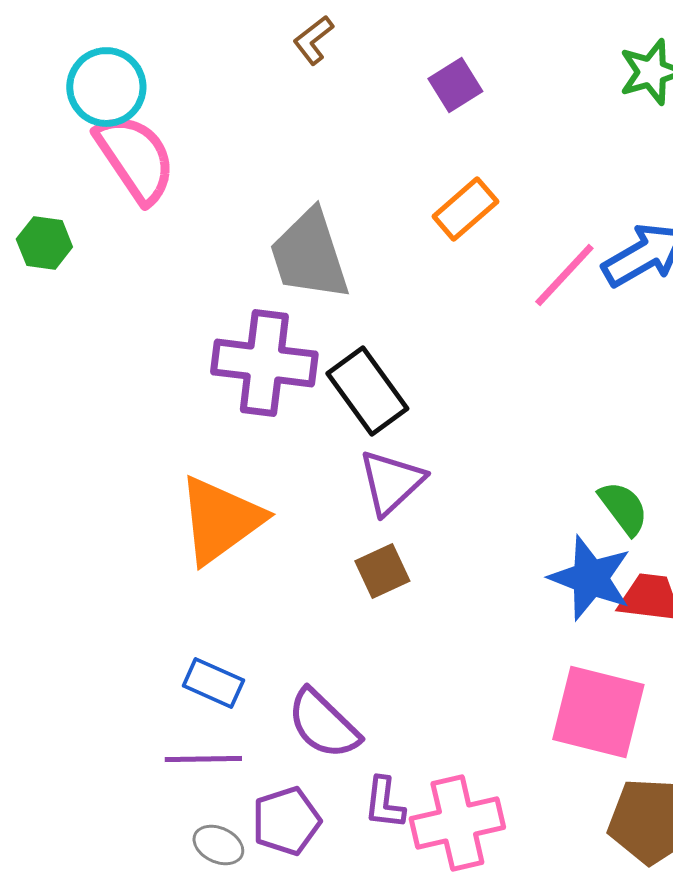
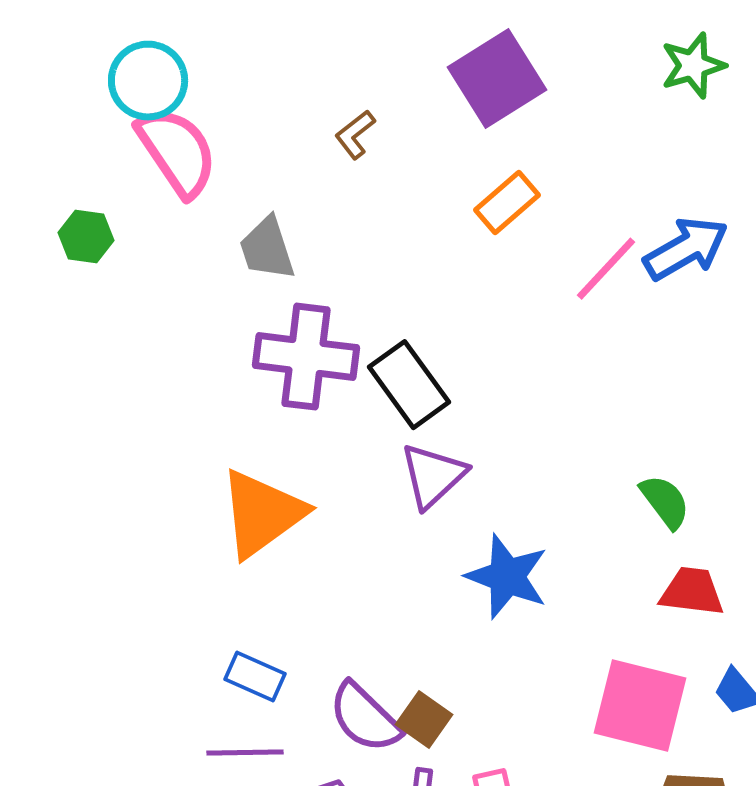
brown L-shape: (313, 40) -> (355, 135), moved
purple square: (455, 85) -> (497, 79), size x1.8
gray trapezoid: (309, 255) -> (267, 249), moved, size x0.7
brown square: (382, 571) -> (424, 720), moved, turned -30
blue star: (590, 578) -> (507, 577), moved

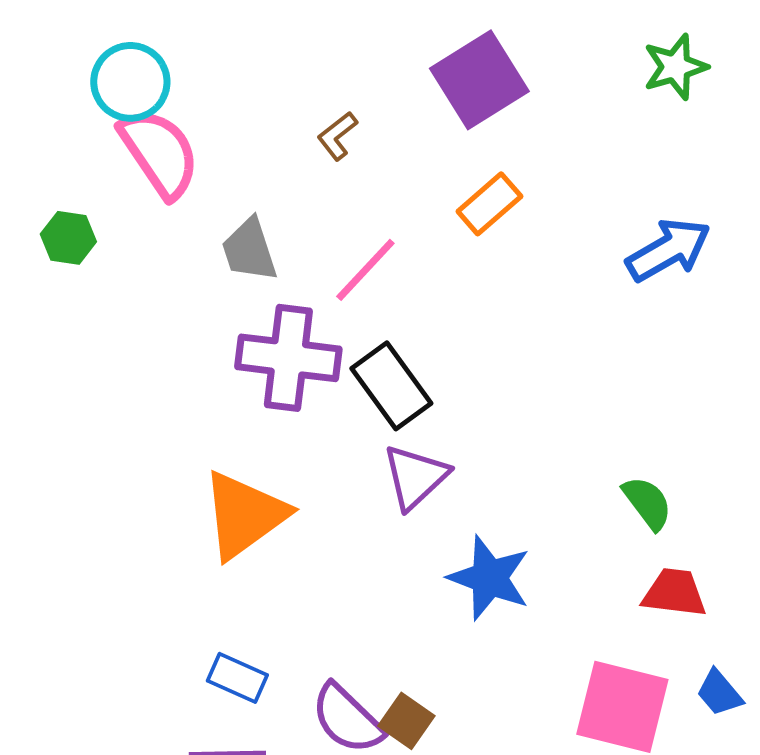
pink line: (606, 269) -> (365, 270), moved

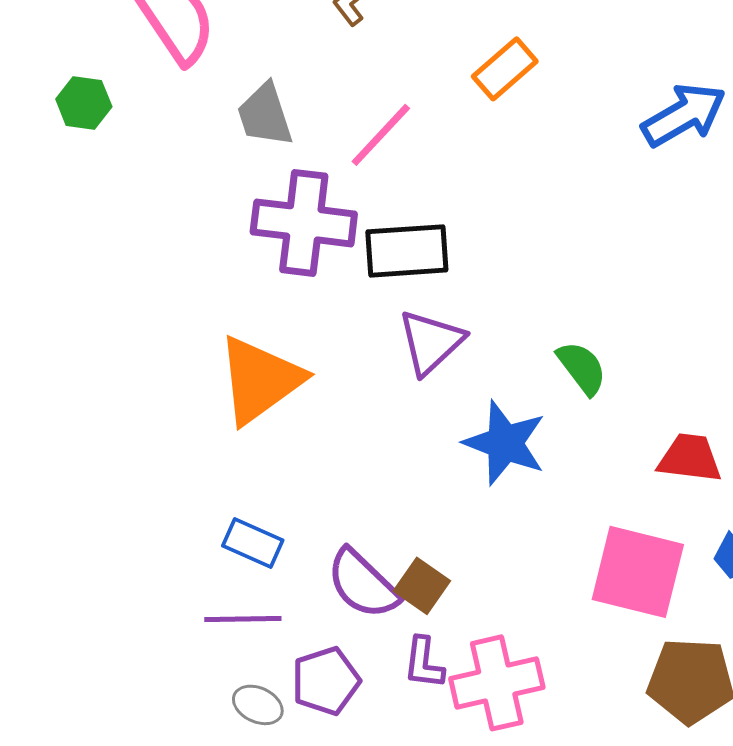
black rectangle: (391, 386) -> (407, 251), turned -58
green semicircle: (647, 503) -> (582, 368), moved

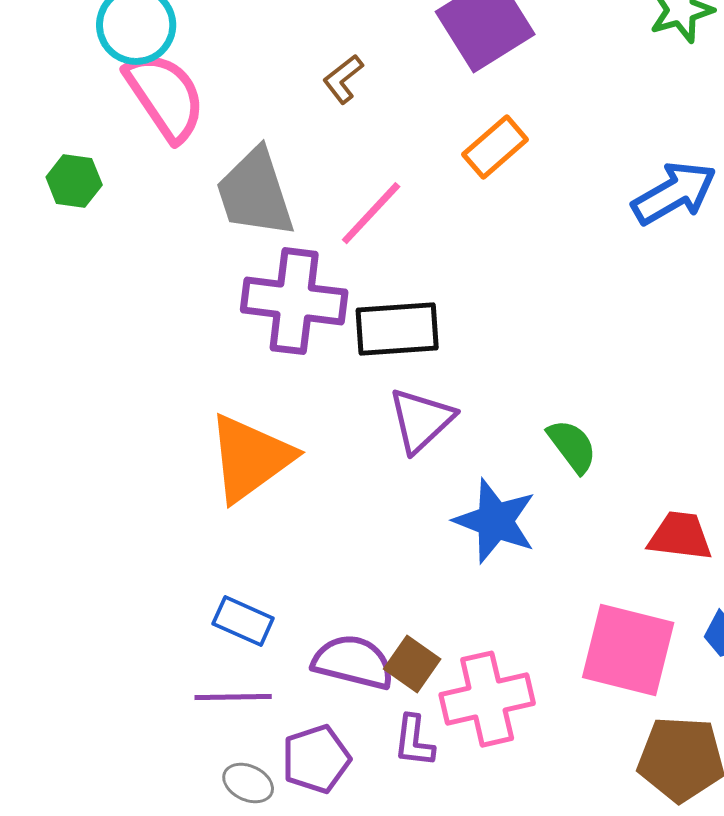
gray trapezoid: (265, 115) -> (255, 193), size x1.4
purple semicircle: (363, 584) -> (353, 662), turned 150
pink cross: (497, 683) -> (487, 699), moved

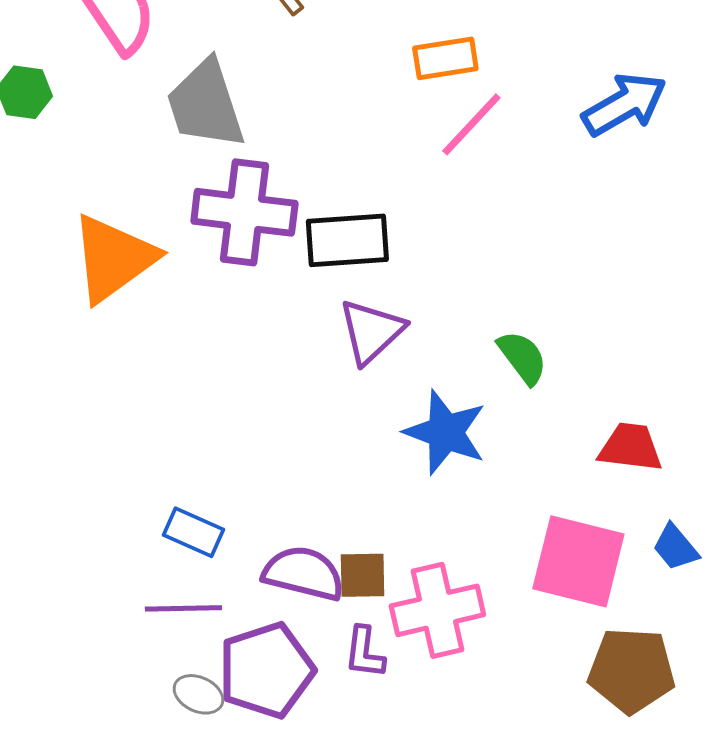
orange rectangle: (495, 147) -> (445, 58), turned 32
pink line: (371, 213) -> (471, 124), moved
orange triangle: (250, 458) -> (113, 258), moved
brown square: (412, 664) -> (362, 575), turned -36
purple pentagon: (316, 759) -> (266, 670), size x1.4

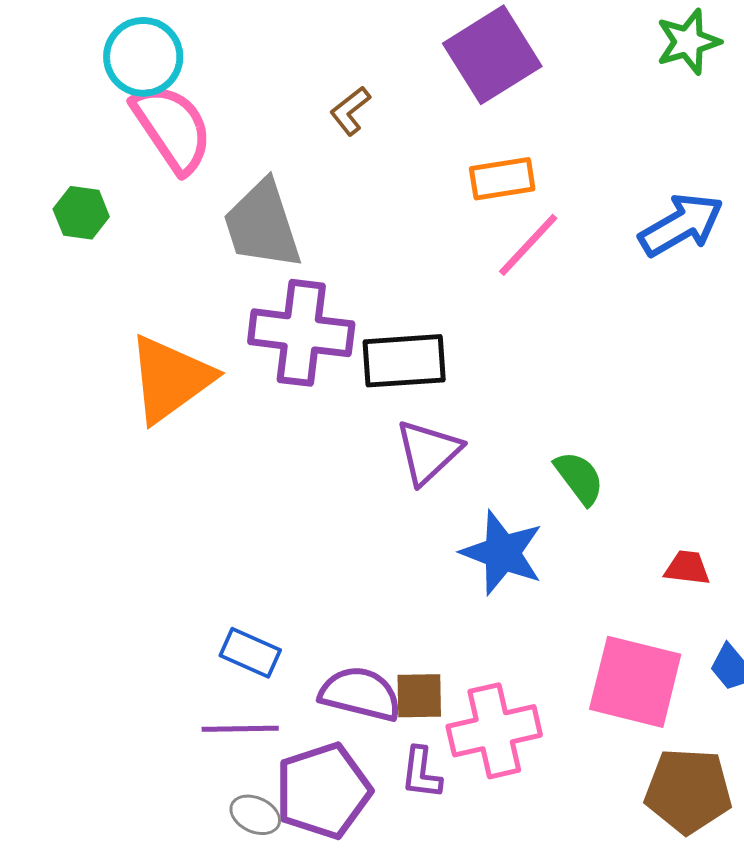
red trapezoid: (630, 447) -> (687, 568), size x0.7

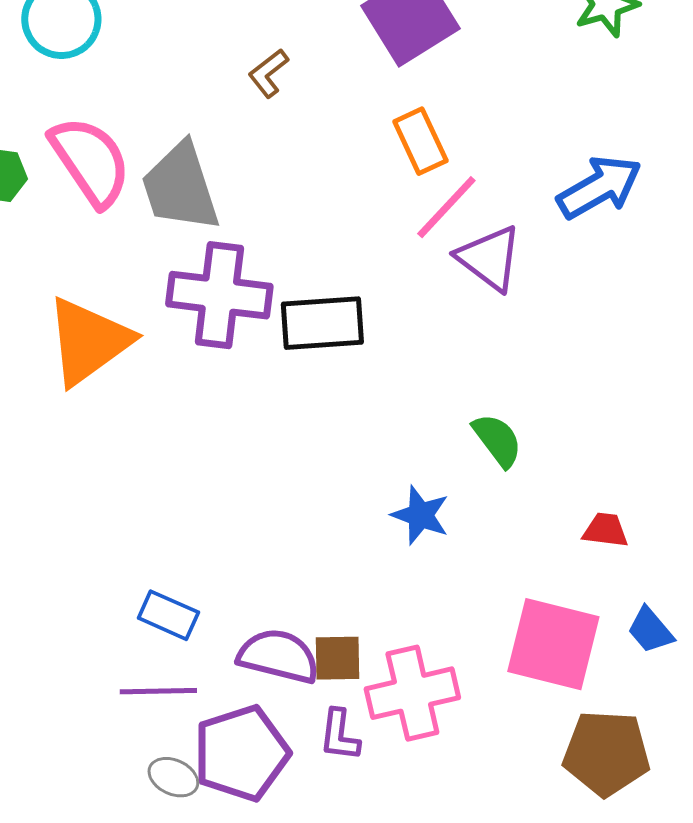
pink semicircle: (172, 128) -> (90, 161), moved
orange rectangle: (502, 179) -> (420, 141), turned 74
purple triangle: (428, 452) -> (489, 258), moved, turned -40
blue star: (502, 553) -> (420, 515), size x0.7

